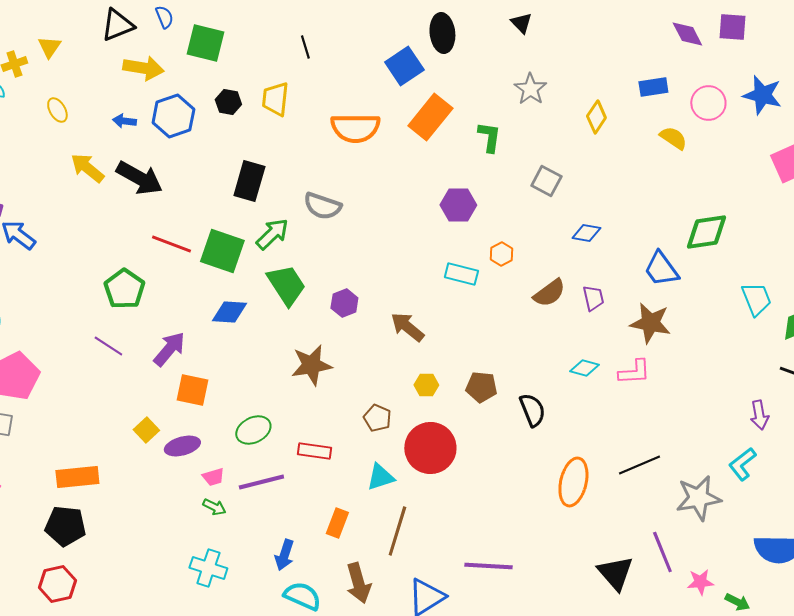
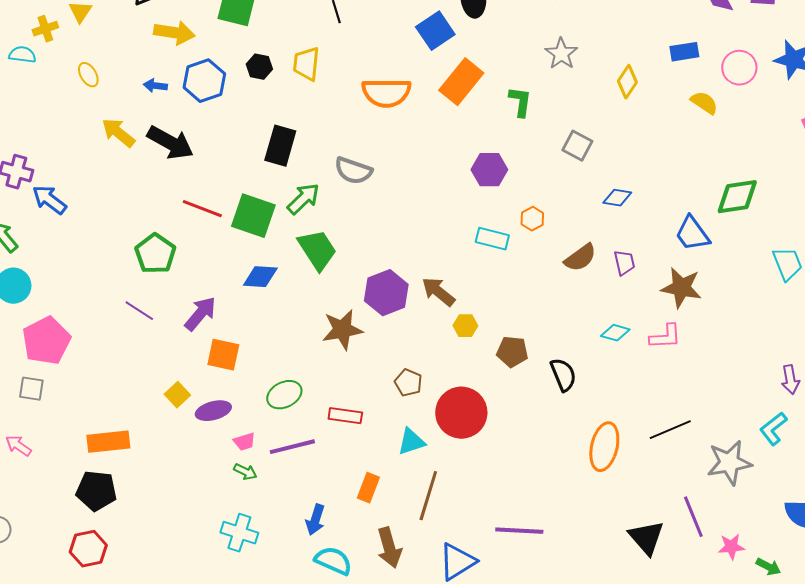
purple hexagon: (344, 303) -> (386, 293), moved, size x1.6
yellow hexagon: (426, 385) -> (465, 326), moved

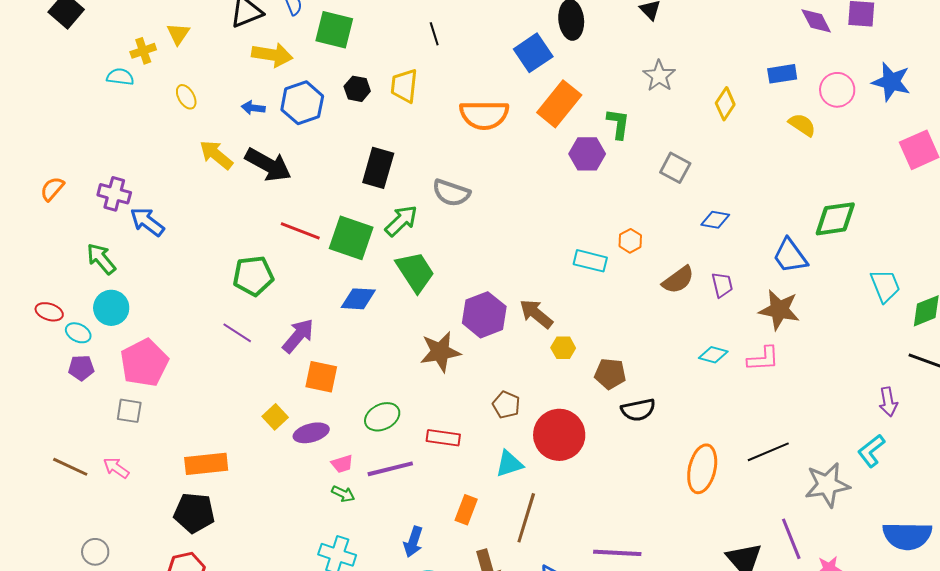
purple hexagon: (489, 170) -> (587, 154), moved
green pentagon: (155, 254) -> (253, 276), turned 30
black semicircle: (563, 375) -> (638, 410), moved, turned 100

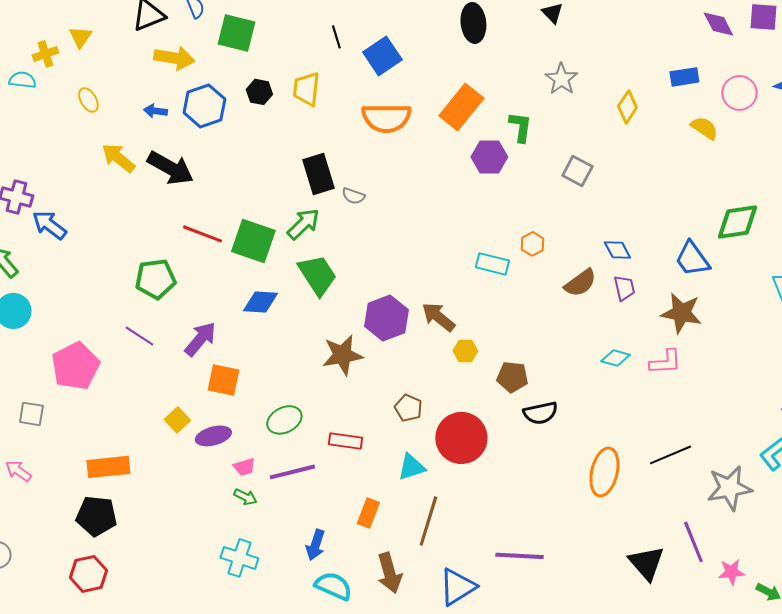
blue square: (533, 53) -> (382, 56), moved
black rectangle: (378, 168) -> (318, 174), moved, turned -33
gray semicircle: (451, 193) -> (353, 196), size x0.6
blue diamond: (715, 220) -> (617, 250), moved, turned 52
pink pentagon: (144, 363) -> (75, 366), moved

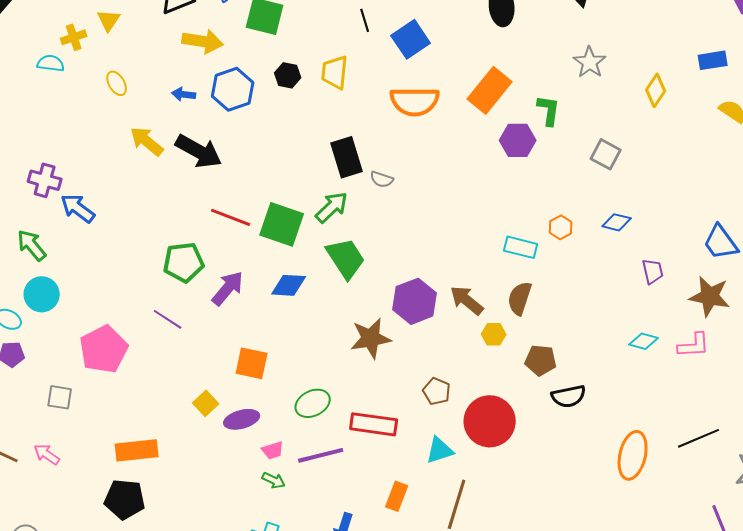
blue diamond: (617, 250) -> (617, 222), moved, turned -48
brown semicircle: (580, 283) -> (520, 298), moved, turned 144
purple arrow: (200, 339) -> (228, 288), moved
red rectangle: (345, 441) -> (374, 424), size x1.4

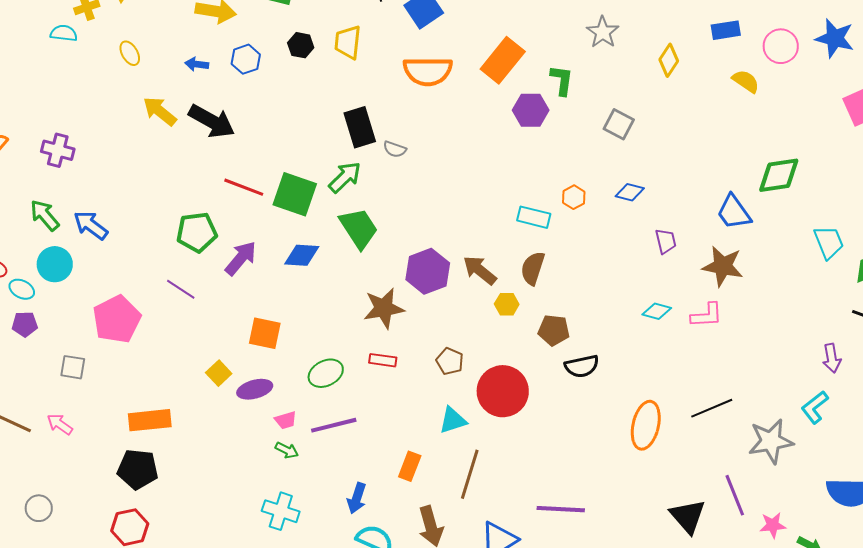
blue hexagon: (233, 89) -> (246, 59), size x0.7
blue arrow: (78, 208) -> (91, 225), moved
red rectangle: (374, 424) -> (383, 360), moved, size x0.6

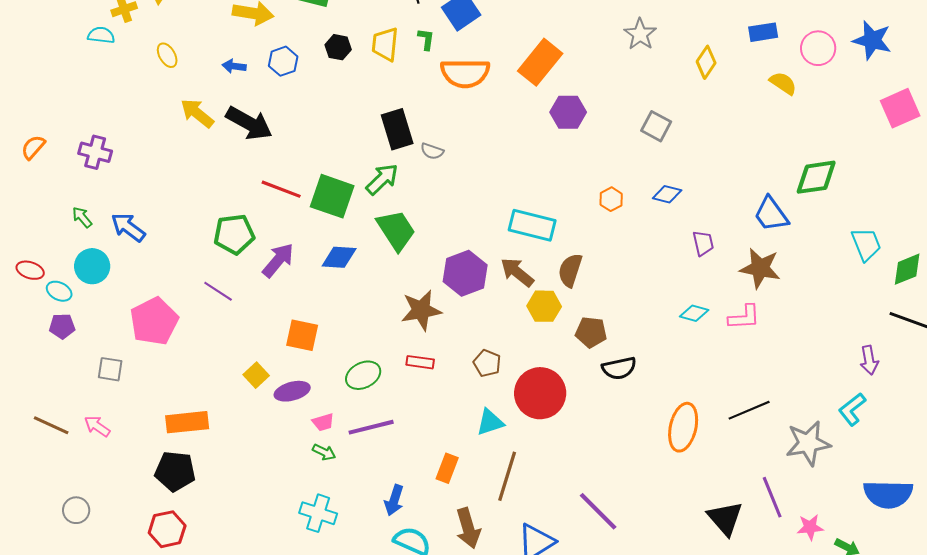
green L-shape: (562, 80) -> (426, 39), moved, size x0.7
green arrow: (45, 215) -> (82, 217), size x0.7
cyan rectangle: (534, 217) -> (532, 225), moved, size x1.4
yellow hexagon: (507, 304) -> (544, 306), size x1.4
purple line: (561, 509) -> (598, 511), turned 42

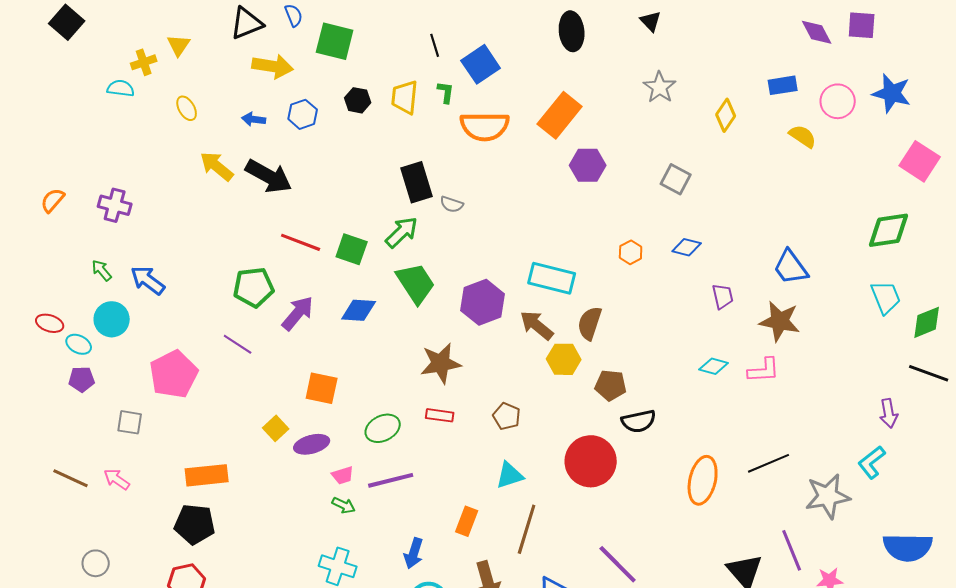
pink square: (900, 108) -> (920, 161), turned -33
green diamond: (816, 177) -> (889, 230), moved
green square: (332, 196) -> (352, 249), size x0.7
purple hexagon: (465, 273) -> (483, 302), moved
red circle: (540, 393) -> (591, 461), moved

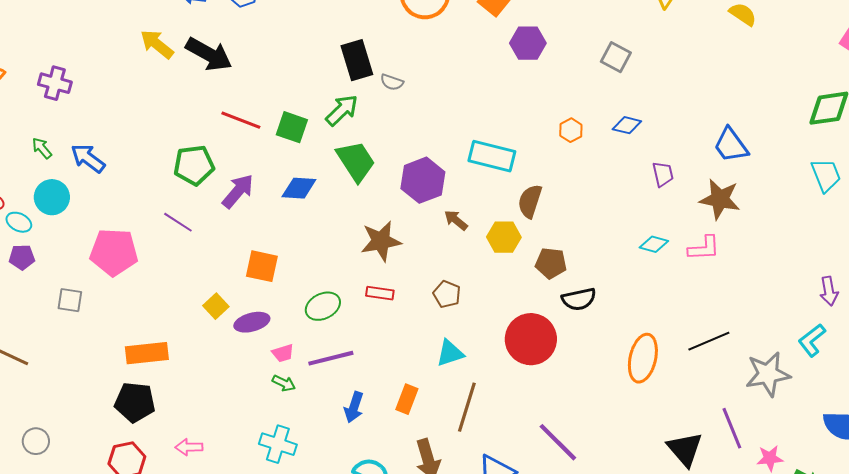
brown arrow: (537, 325) -> (456, 220), moved, size x0.7
pink pentagon: (174, 374) -> (114, 252), turned 30
pink arrow: (117, 479) -> (189, 447), moved, turned -36
blue arrow: (414, 553) -> (354, 407), moved

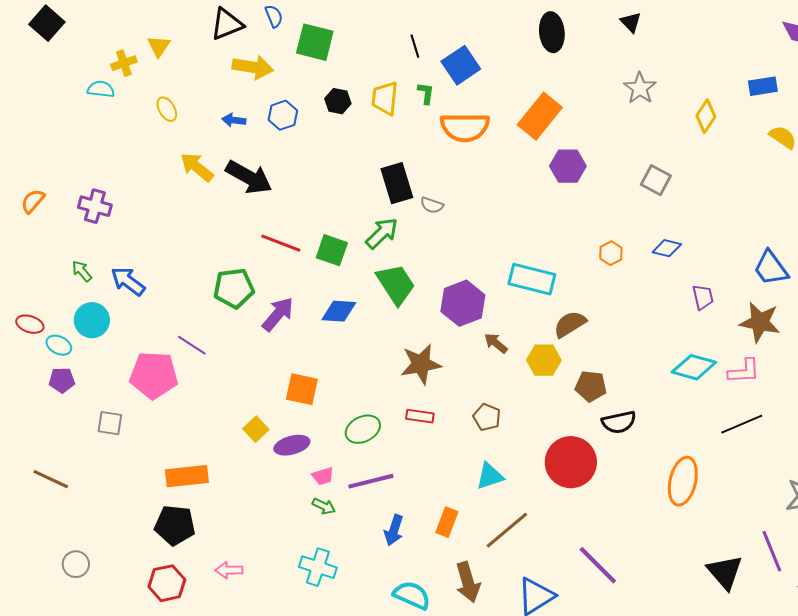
brown semicircle: (530, 201) -> (570, 324), turned 40
purple line: (178, 222) -> (192, 345), moved
cyan diamond: (654, 244) -> (694, 367), size x1.5
black line: (709, 341) -> (742, 424), moved
brown line: (467, 407) -> (507, 530), turned 33

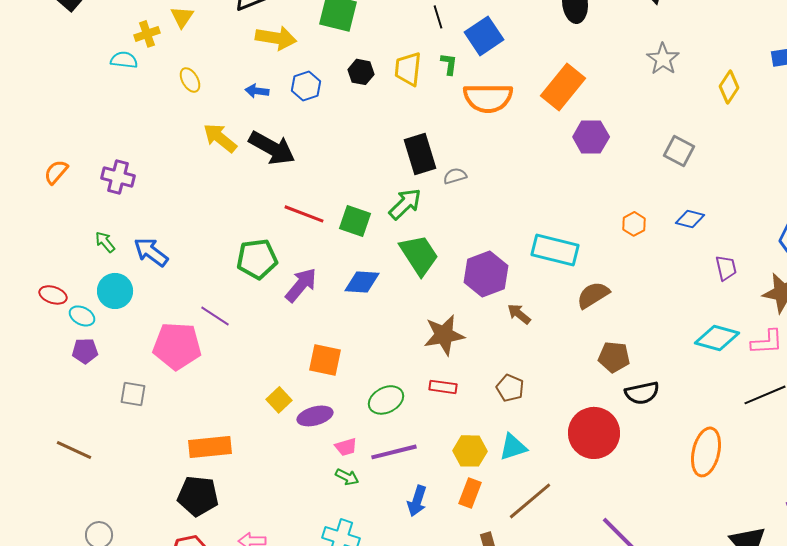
gray semicircle: (432, 205) -> (455, 176), turned 145
yellow hexagon: (544, 360) -> (470, 451), moved

